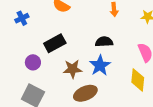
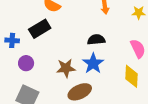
blue cross: (22, 18) -> (12, 40), moved, turned 32
black rectangle: (55, 43) -> (40, 29), moved

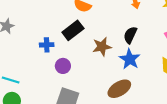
black semicircle: (96, 40) -> (130, 35), turned -54
brown star: (66, 68) -> (102, 47), moved

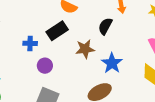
black semicircle: (130, 35) -> (105, 26), moved

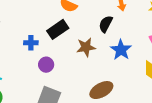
blue star: (112, 63) -> (121, 50), moved

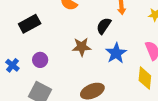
black rectangle: (58, 29) -> (30, 24), moved
blue cross: (31, 43) -> (12, 65), moved, turned 32

